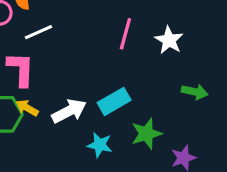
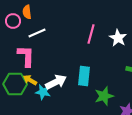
cyan rectangle: (114, 101) -> (84, 76), turned -54
cyan star: (100, 145) -> (43, 92), moved

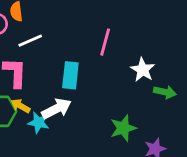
white star: (118, 38) -> (143, 70), moved
cyan rectangle: (84, 76) -> (70, 75), moved

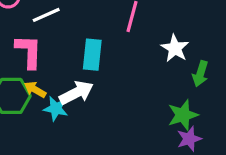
green arrow: (165, 92) -> (200, 74), turned 95
green star: (123, 128) -> (183, 115), moved

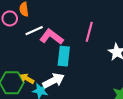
pink L-shape: (29, 51) -> (52, 37), moved, turned -55

